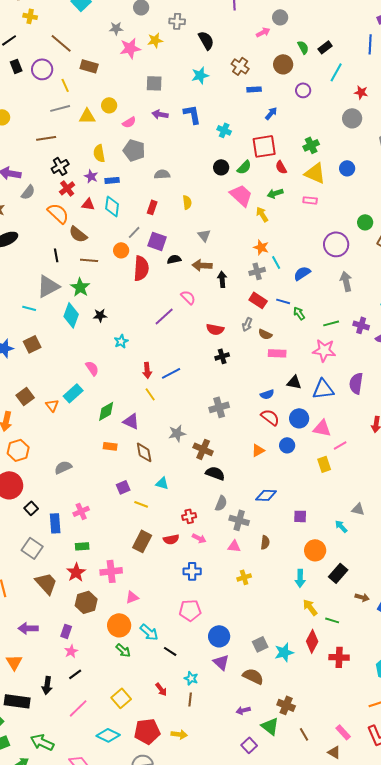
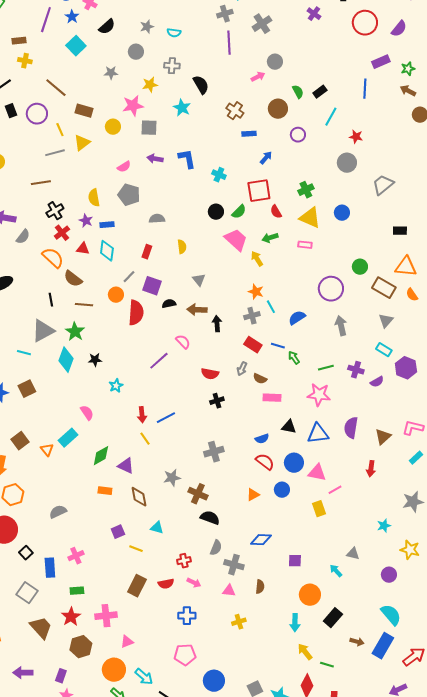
pink star: (130, 48) -> (133, 106), moved
cyan star: (200, 75) -> (182, 108), moved, turned -30
yellow circle: (109, 105) -> (113, 127), moved
yellow triangle: (87, 116) -> (82, 143), moved, turned -36

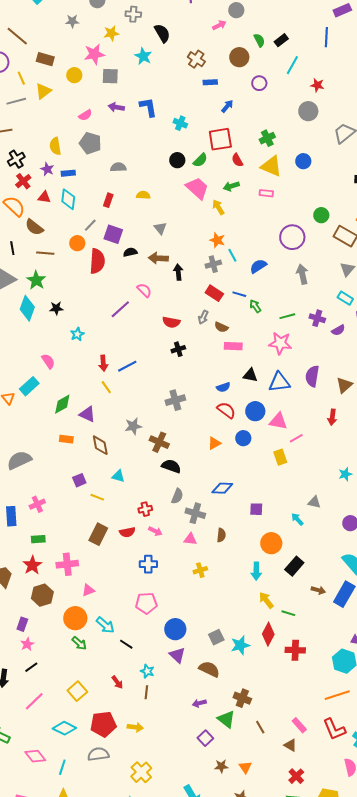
yellow semicircle: (182, 247) -> (143, 195), turned -80
gray semicircle: (58, 512) -> (19, 460), size x1.4

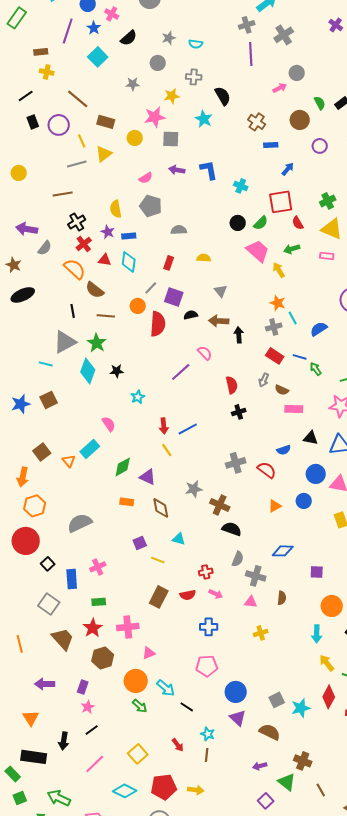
red semicircle: (171, 322) -> (232, 385), turned -114
red semicircle: (226, 410) -> (267, 470), moved

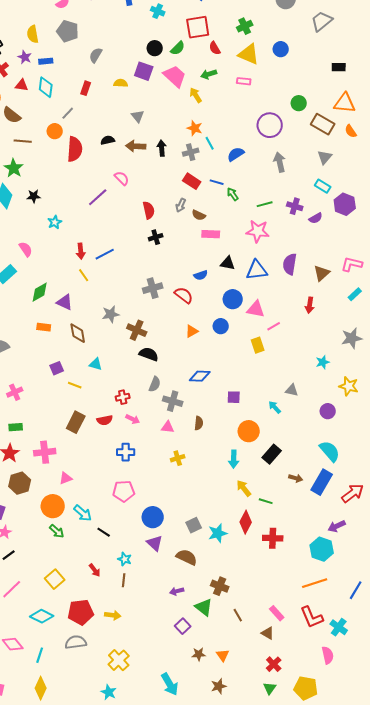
gray semicircle: (179, 230) -> (96, 55), turned -56
purple square: (174, 297) -> (144, 71), moved
black arrow: (239, 335) -> (162, 148), moved

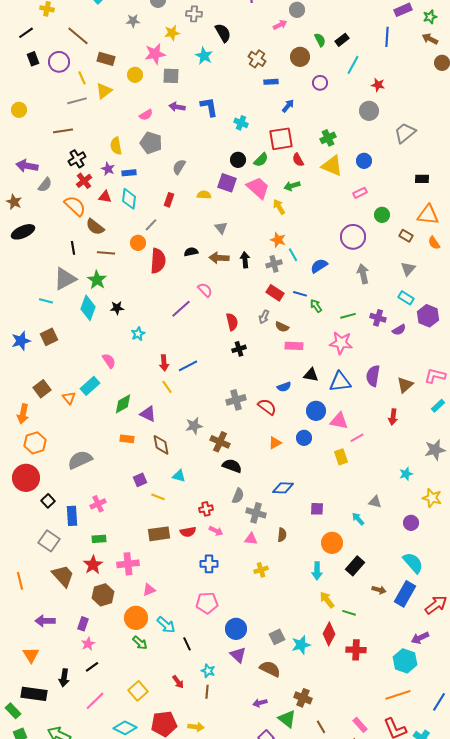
pink rectangle: (244, 81) -> (360, 193), moved, turned -32
brown rectangle: (323, 124) -> (406, 236), size x0.6
brown rectangle: (76, 422) -> (159, 534), turned 55
black line: (104, 532) -> (187, 644), turned 32

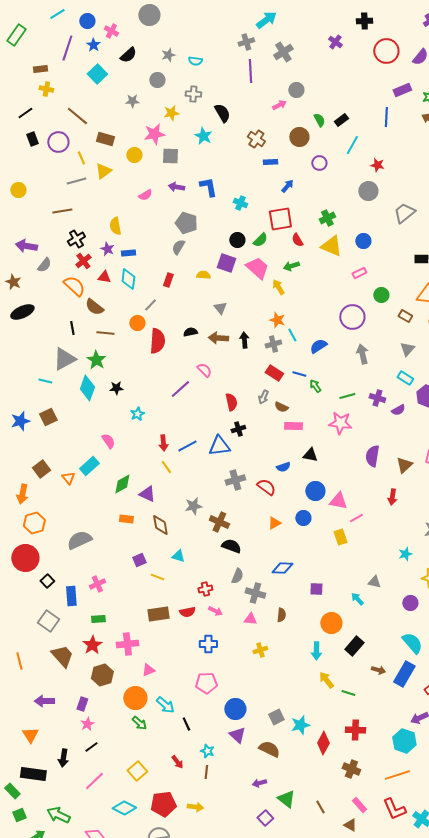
gray pentagon: (151, 143) -> (186, 223), moved
blue triangle: (340, 382) -> (219, 446), moved
red diamond: (329, 634) -> (323, 743), moved
brown cross: (303, 698) -> (351, 769), moved

